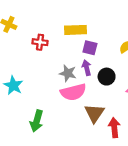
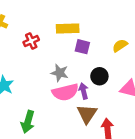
red cross: (40, 42) -> (31, 41), turned -32
purple arrow: (87, 68) -> (84, 91), moved

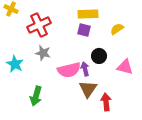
yellow rectangle: (68, 28) -> (88, 14), moved
red cross: (31, 41) -> (39, 25), size x1.6
gray star: (60, 73) -> (43, 53), moved

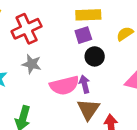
purple square: (84, 30) -> (83, 35), turned -32
black circle: (99, 56) -> (95, 56), moved

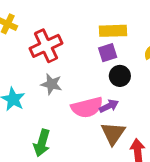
purple arrow: (85, 84) -> (109, 106), turned 78

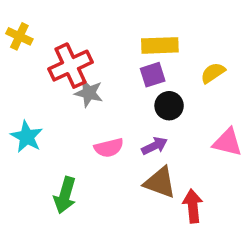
gray star: (51, 84) -> (89, 93), moved
pink semicircle: (87, 107) -> (109, 148), moved, size x0.7
brown triangle: (113, 133) -> (160, 182), turned -44

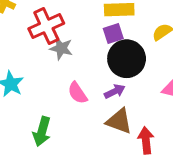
black circle: (169, 106) -> (127, 59), size x1.6
pink semicircle: (109, 148) -> (78, 93), turned 70

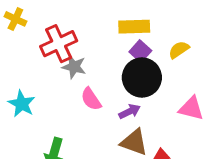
purple square: (113, 33) -> (140, 51), moved, turned -30
pink semicircle: (78, 93) -> (91, 99), moved

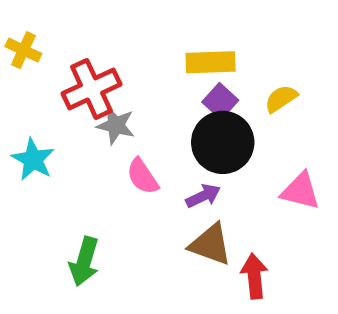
cyan star: (22, 104) -> (33, 159), moved

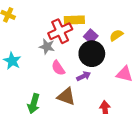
yellow rectangle: (211, 62) -> (74, 20), moved
red cross: (91, 89) -> (60, 31), moved
brown triangle: (211, 244) -> (66, 97), moved

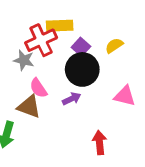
brown triangle: (66, 97) -> (29, 107), moved

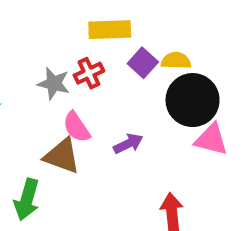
red cross: (41, 40) -> (89, 73), moved, size x0.6
yellow semicircle: (114, 46) -> (176, 61), moved, turned 36
black circle: (82, 69) -> (193, 100), moved

